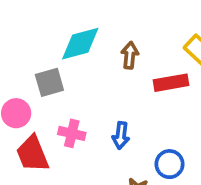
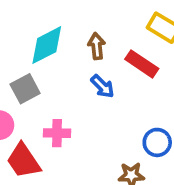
red rectangle: (171, 83) -> (142, 64), turned 56
blue arrow: (121, 135) -> (102, 86), moved, turned -40

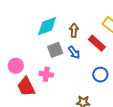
gray square: (25, 89) -> (55, 50), moved
blue circle: (157, 142) -> (100, 75), moved

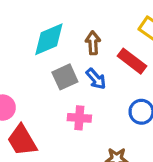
pink cross: (46, 74) -> (79, 118), moved

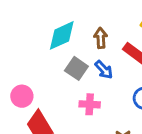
gray square: (65, 77) -> (76, 68), turned -30

